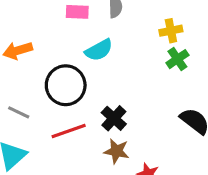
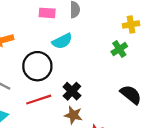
yellow cross: (171, 31) -> (131, 25), moved

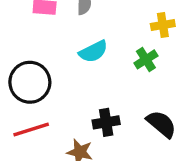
cyan semicircle: (62, 41) -> (93, 52), moved
black cross: (72, 91) -> (106, 122), moved, turned 36

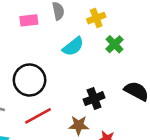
yellow cross: (163, 25) -> (96, 18), moved

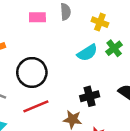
yellow cross: (96, 18) -> (100, 22), turned 35
cyan semicircle: (73, 47) -> (87, 53), moved

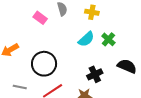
pink rectangle: (37, 17) -> (40, 18), turned 48
green cross: (114, 48) -> (108, 39), moved

